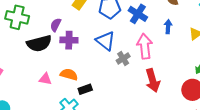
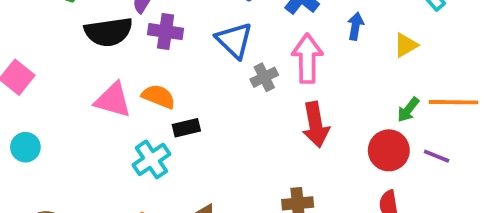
pink triangle: (45, 79) -> (113, 100), size x1.5

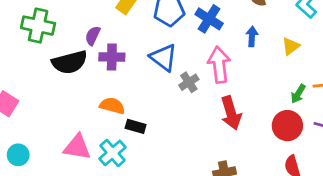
pink triangle: (113, 100) -> (77, 147), moved
black rectangle: (186, 128) -> (136, 126), turned 36

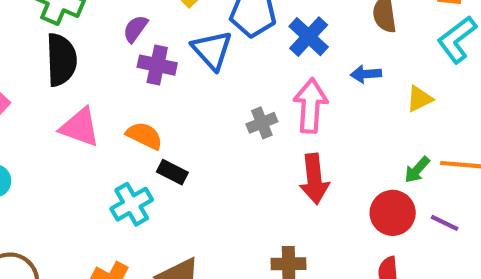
blue arrow: (252, 37) -> (366, 74), turned -108
blue triangle: (163, 58) -> (212, 50), moved
black semicircle: (70, 62) -> (61, 60), moved, turned -88
pink triangle: (77, 147) -> (80, 127), moved

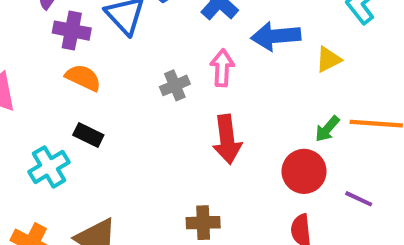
blue arrow: (366, 74) -> (276, 36), size x1.6
pink arrow: (310, 106) -> (222, 68), size x0.7
orange semicircle: (144, 136) -> (83, 78), moved
purple line: (445, 223) -> (359, 199), moved

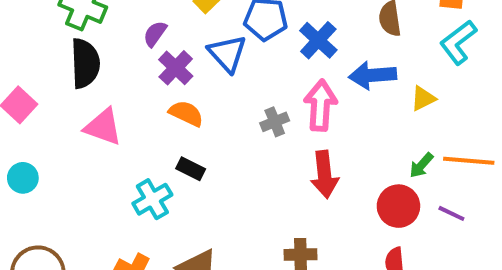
purple cross: (72, 31) -> (176, 68), turned 32
pink arrow: (222, 68) -> (320, 105), size x1.4
purple line: (359, 199) -> (451, 213), moved

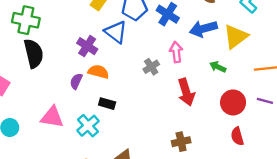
purple semicircle: (155, 34) -> (76, 81), moved
yellow triangle: (423, 98) -> (236, 37), size x1.6
pink arrow: (320, 105) -> (176, 52), size x0.7
pink triangle: (103, 127) -> (52, 117), moved
green arrow: (421, 165) -> (218, 67), moved, turned 84

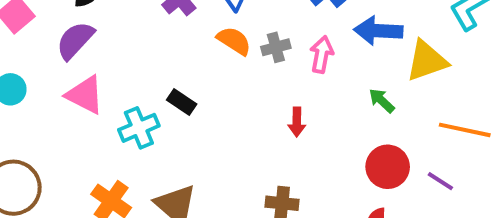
gray cross: (151, 67) -> (276, 47), moved
orange semicircle: (98, 72) -> (234, 41), moved
purple semicircle: (76, 81) -> (75, 40), moved, size x1.5
red arrow: (186, 92) -> (297, 122), moved, size x0.6

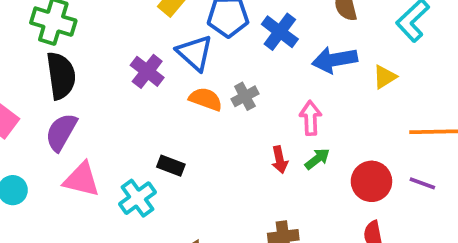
pink arrow: (322, 54) -> (310, 118), moved
yellow triangle: (427, 61) -> (385, 77), size x0.6
green arrow: (382, 101) -> (317, 159), moved, turned 112

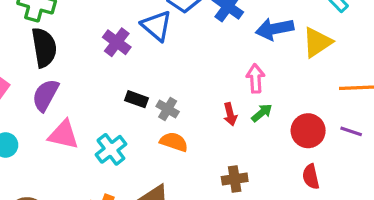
yellow triangle: (385, 77) -> (317, 42), size x1.5
gray cross: (245, 96) -> (168, 109), moved, turned -30
orange semicircle: (206, 99) -> (174, 142), moved
black rectangle: (171, 166) -> (136, 99), moved

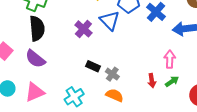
purple semicircle: (45, 95) -> (35, 59), turned -85
pink triangle: (63, 135) -> (35, 92), moved, turned -40

